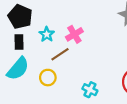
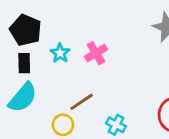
brown line: (60, 54) -> (82, 102), moved
yellow circle: (48, 78) -> (63, 125), moved

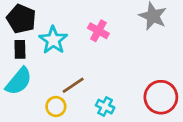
cyan star: (60, 53) -> (53, 40), size x1.5
pink cross: (96, 53) -> (98, 31), moved, turned -30

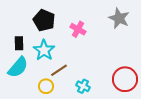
black pentagon: (21, 19) -> (44, 20), moved
cyan star: (53, 40) -> (44, 50), moved

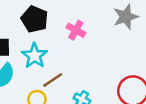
gray star: (119, 18) -> (126, 17), turned 30

